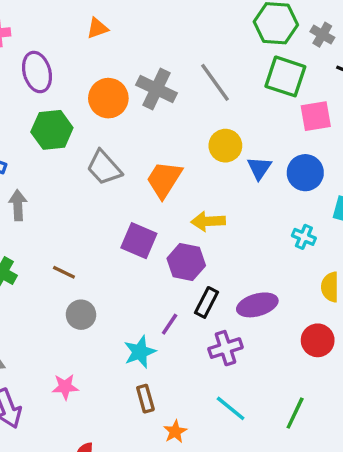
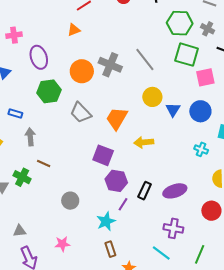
purple hexagon: (186, 262) -> (116, 181), moved
brown line: (64, 272) -> (44, 163), moved
purple cross: (226, 348) -> (173, 228), moved, turned 30

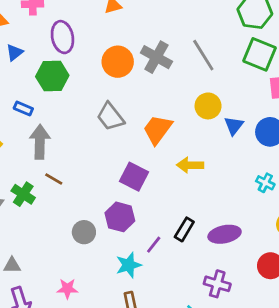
green hexagon: (49, 91) -> (52, 76), moved
gray arrow: (30, 137) -> (40, 142), size x1.4
purple hexagon: (116, 181) -> (120, 217), moved

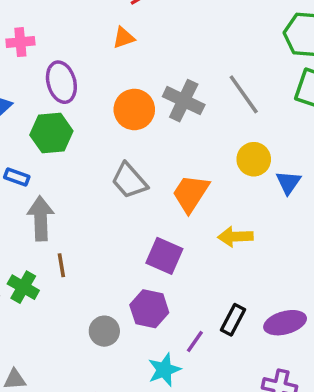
brown line: (54, 179) -> (61, 265), turned 54

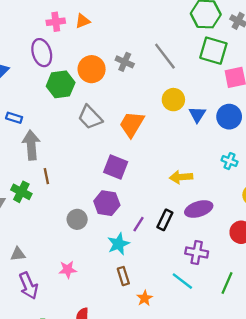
pink cross: (20, 42) -> (56, 22), moved
gray cross: (184, 101) -> (125, 62), size x0.7
green hexagon: (51, 133) -> (61, 84), moved
yellow arrow: (235, 237) -> (181, 177), moved
black rectangle: (233, 320) -> (165, 220), moved

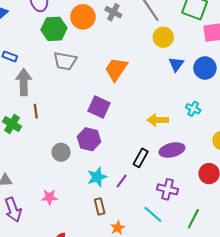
yellow circle: (173, 100) -> (163, 37), moved
gray trapezoid: (90, 117) -> (65, 61), moved, turned -40
cyan cross: (230, 161) -> (193, 109), moved
purple line: (138, 224) -> (122, 181), moved

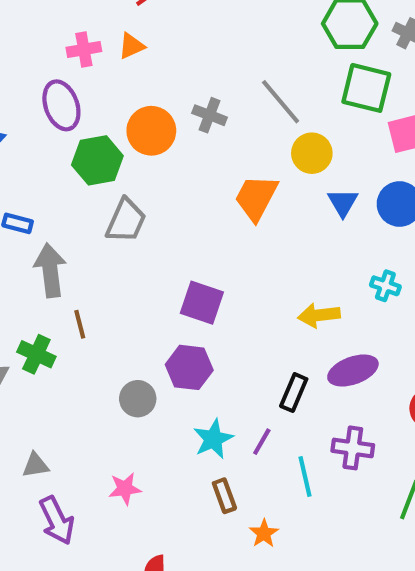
gray trapezoid: (65, 61) -> (126, 221), turned -70
orange trapezoid: (116, 69) -> (256, 198), moved
cyan line: (153, 214) -> (305, 477), moved, turned 42

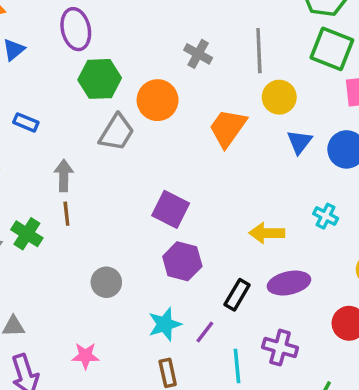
gray line: (281, 102) -> (259, 51), turned 30
orange circle: (151, 131) -> (158, 100), moved
gray arrow: (50, 270) -> (64, 175), moved, size x0.7
purple hexagon: (189, 367) -> (182, 261), moved

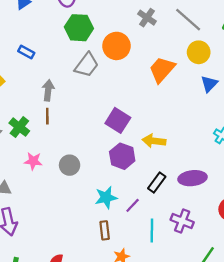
gray line: (259, 51) -> (188, 20), turned -52
yellow arrow: (267, 233) -> (154, 141), moved
pink star: (86, 356) -> (33, 161), moved

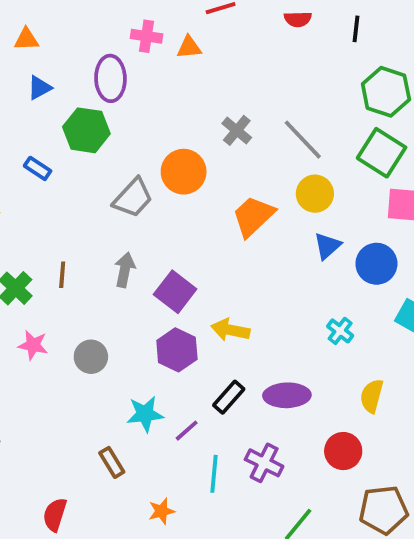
green hexagon: (79, 28) -> (86, 130), moved
gray arrow: (48, 90) -> (125, 270), moved
brown rectangle: (105, 230) -> (112, 462), moved, turned -30

